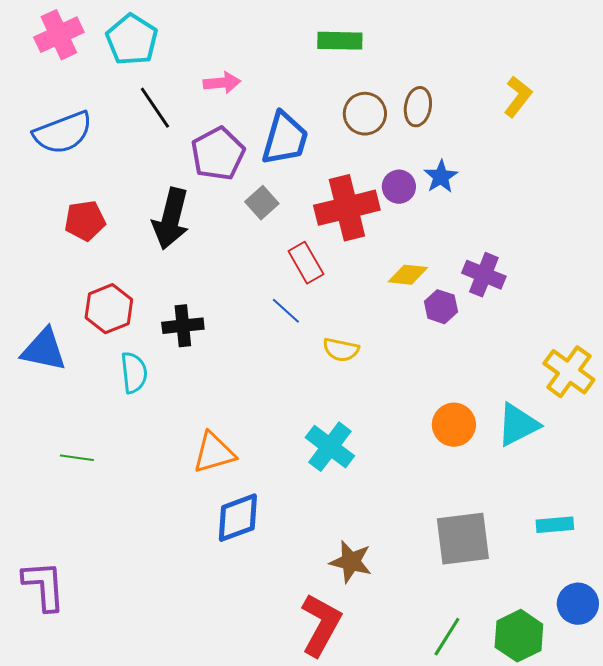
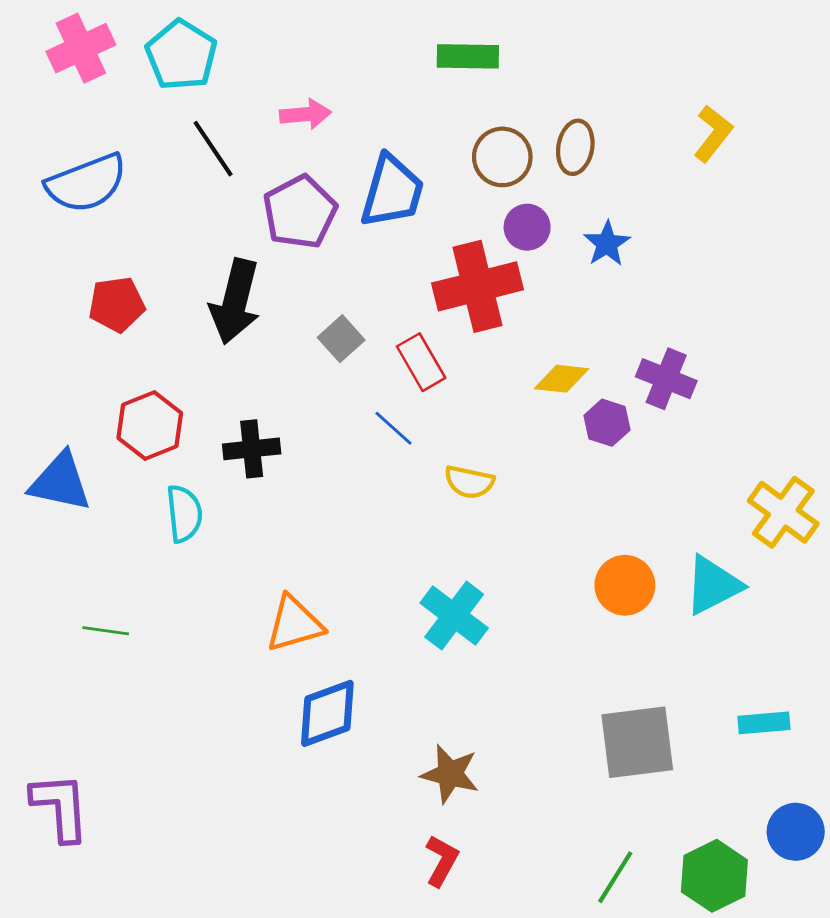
purple circle: (399, 187) -> (527, 227), moved
gray square: (262, 203) -> (341, 339), moved
brown star: (351, 562) -> (450, 774), moved
red L-shape: (321, 625) -> (442, 861), size x0.6

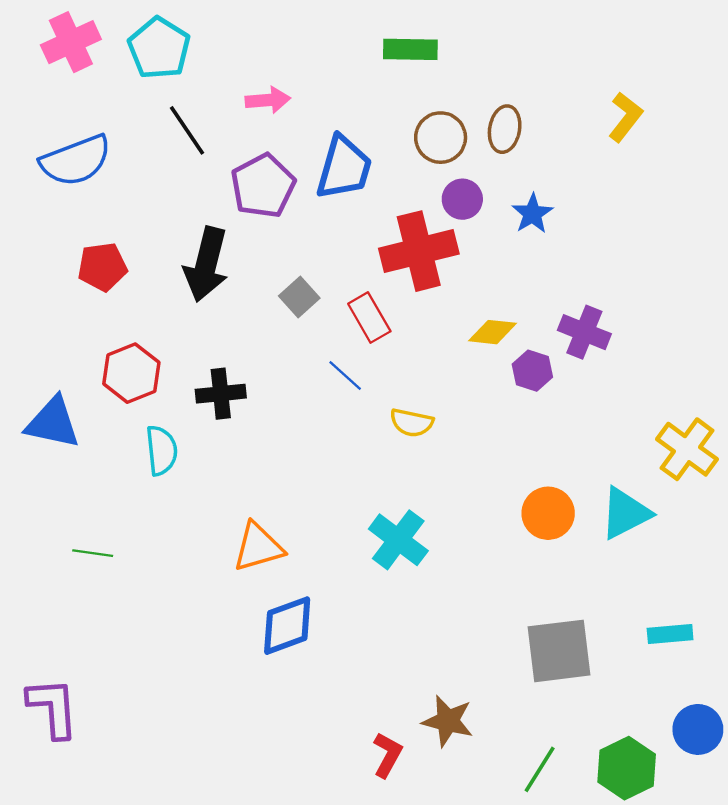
brown star: (450, 774) -> (448, 721), moved

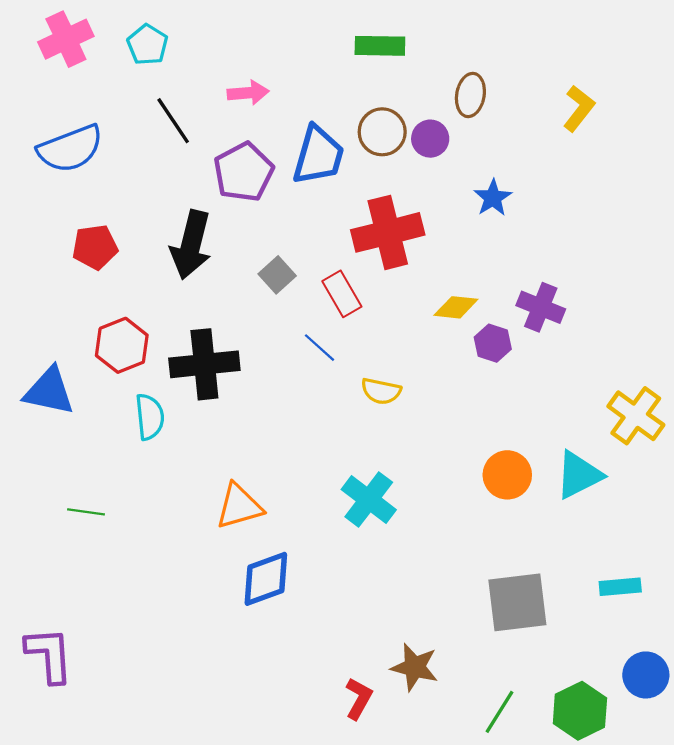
cyan pentagon: (159, 48) -> (147, 45), size x0.7
brown ellipse: (505, 129) -> (470, 95), moved
brown circle: (441, 138) -> (382, 132), moved
purple circle: (462, 199) -> (430, 139), moved
black cross: (221, 394) -> (204, 364), size x1.5

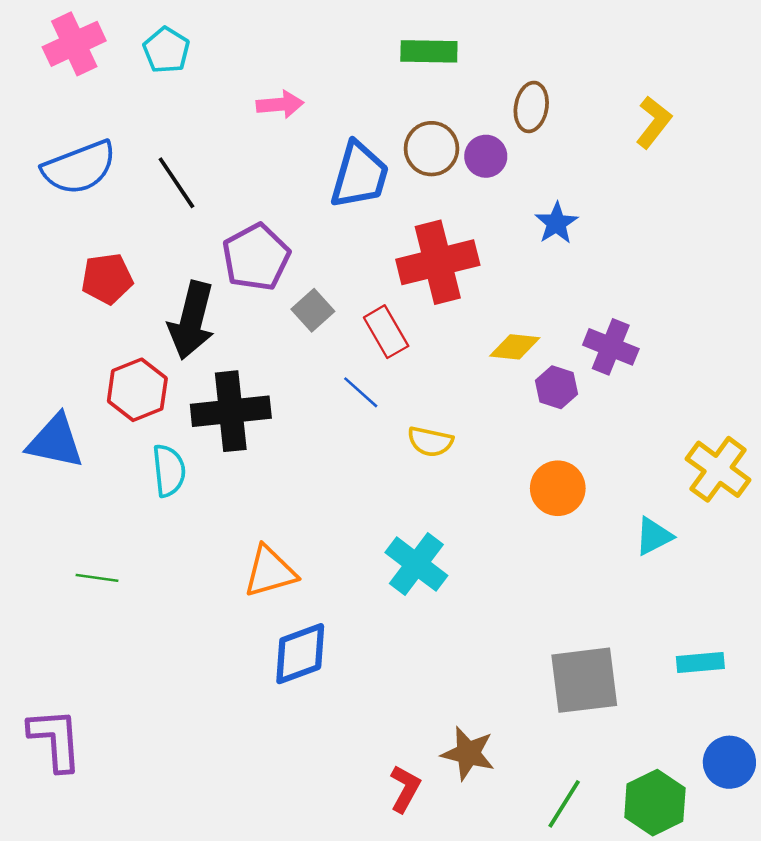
black line: (173, 121) -> (176, 183), moved
purple pentagon: (244, 172) -> (256, 257), moved
black arrow: (191, 245) -> (192, 320), moved
orange circle: (507, 475) -> (558, 488), moved
cyan triangle: (579, 475) -> (654, 536), size x0.7

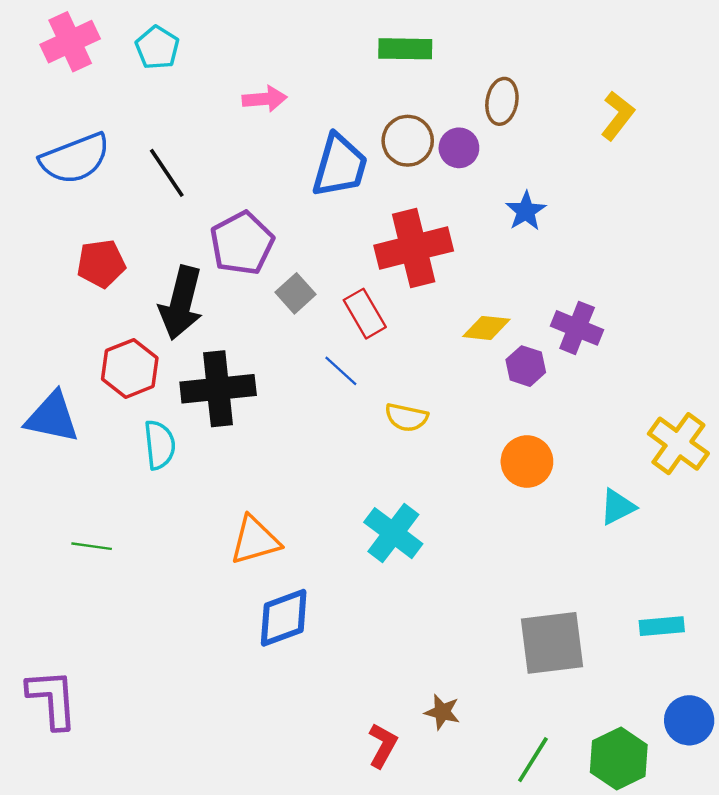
brown star: (468, 753) -> (442, 712), size x0.7

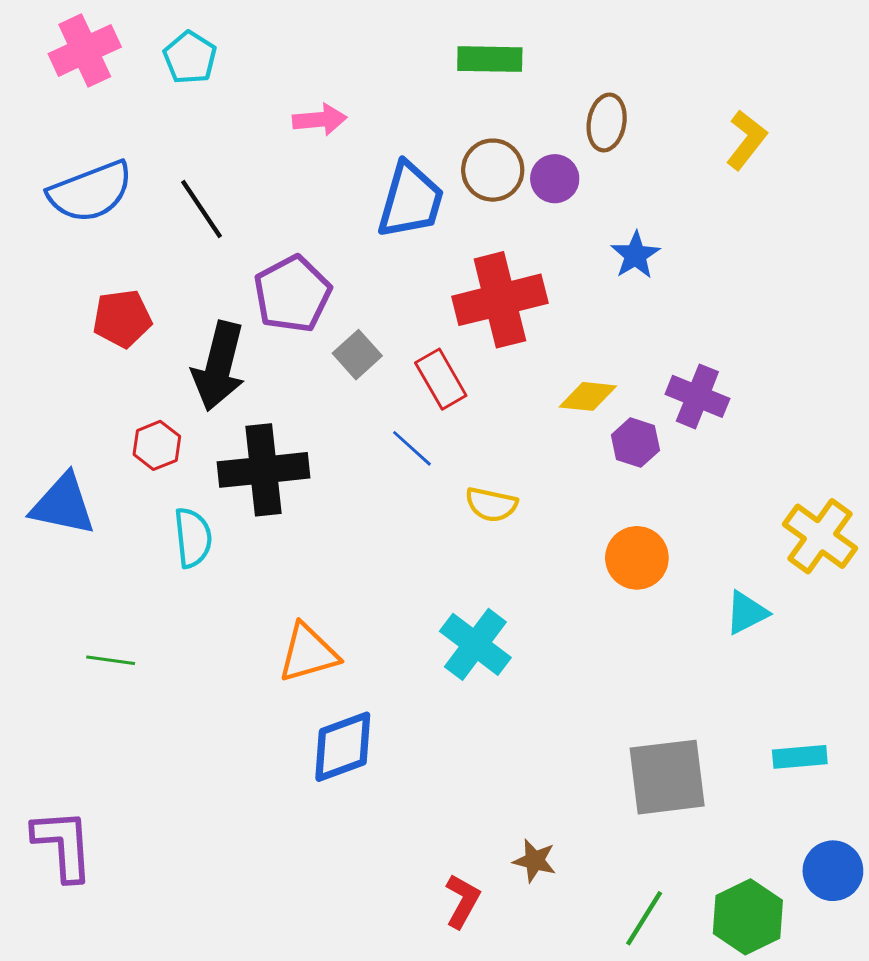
red hexagon: (130, 368) -> (157, 445), size x0.7

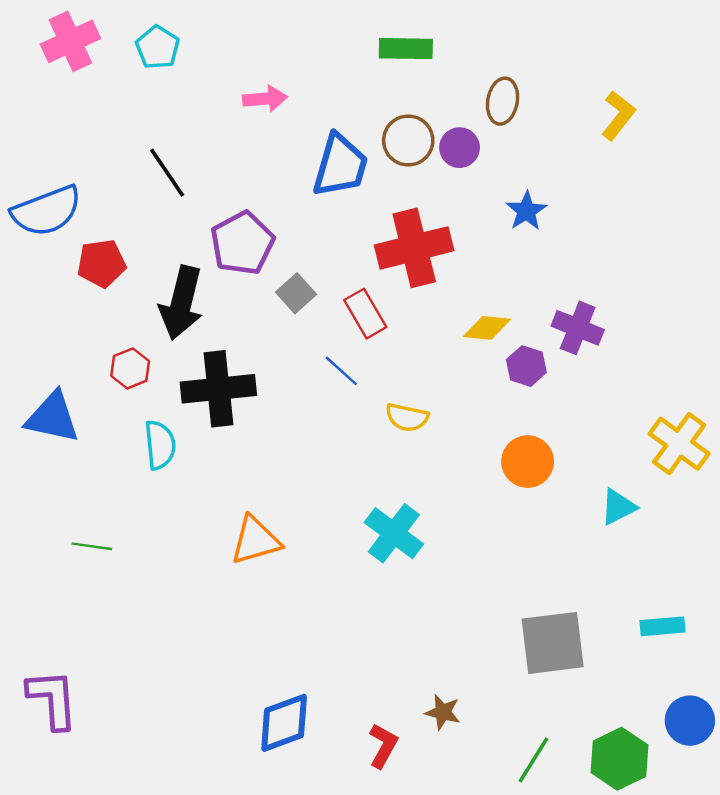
blue semicircle: (90, 192) -> (47, 211), moved
blue diamond: (343, 747) -> (284, 723), moved

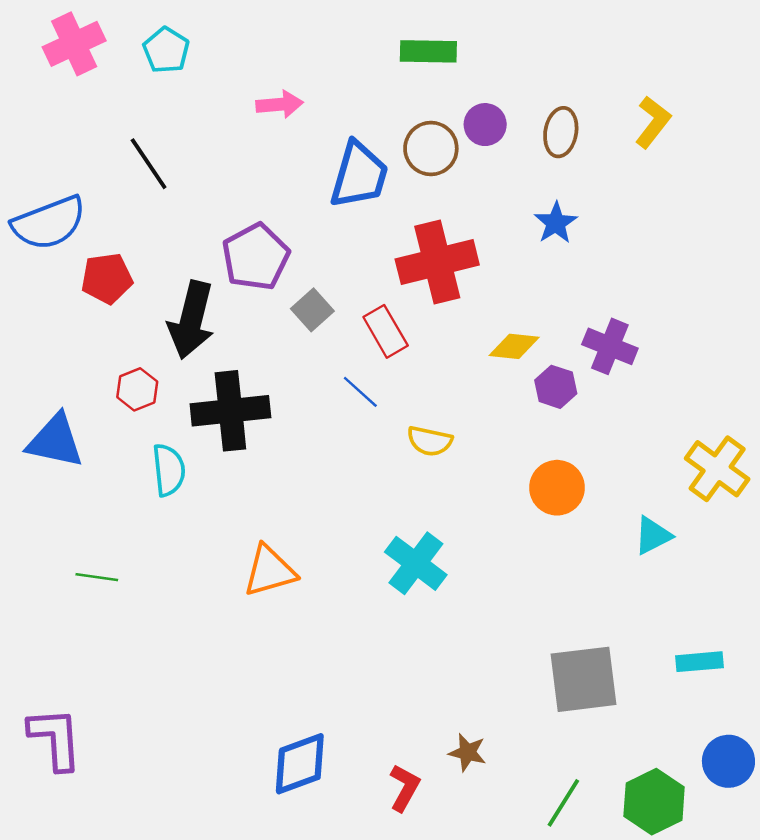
brown ellipse: (503, 101) -> (561, 132), moved
purple circle: (460, 148) -> (485, 125), moved
black line: (167, 173) -> (149, 164), moved

